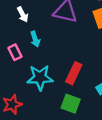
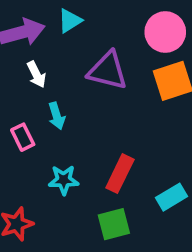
cyan star: (40, 78) -> (64, 180), size x0.7
green square: (71, 104) -> (114, 224), turned -36

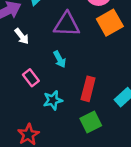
cyan arrow: (57, 116) -> (60, 59), moved
pink rectangle: (23, 137) -> (31, 78), moved

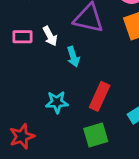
white arrow: (22, 36) -> (50, 36), moved
pink rectangle: (31, 78) -> (22, 37), moved, turned -63

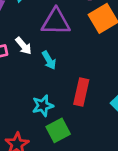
green square: (96, 135) -> (58, 130), moved

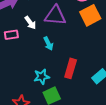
white arrow: (24, 46) -> (30, 23), moved

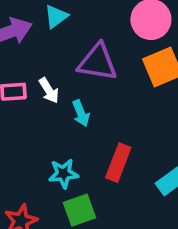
white arrow: (30, 23) -> (49, 90), moved

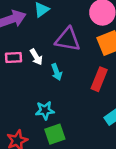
red rectangle: (118, 163) -> (99, 79), moved

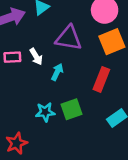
cyan arrow: (57, 72) -> (57, 72), turned -133
green square: (55, 134) -> (72, 109), moved

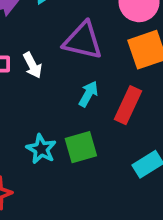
cyan arrow: (57, 72) -> (88, 94), moved
cyan star: (45, 112) -> (41, 149), turned 30

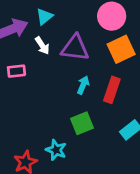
white arrow: (32, 65) -> (42, 46), moved
cyan star: (41, 149) -> (56, 150), moved

